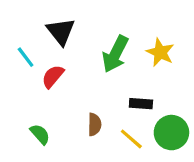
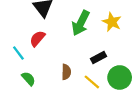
cyan line: (26, 57) -> (18, 53), moved
black rectangle: (141, 104) -> (98, 57), turned -32

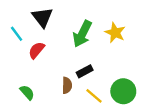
cyan line: (18, 53) -> (17, 34), moved
black rectangle: (98, 57) -> (85, 71), moved

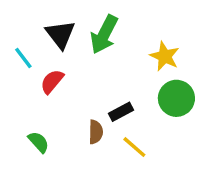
green arrow: (82, 34) -> (104, 34), moved
green circle: (123, 91) -> (176, 98), moved

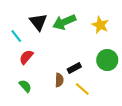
green arrow: (104, 34) -> (64, 22), turned 40
yellow star: (165, 56) -> (100, 25), moved
red semicircle: (52, 81) -> (26, 57), moved

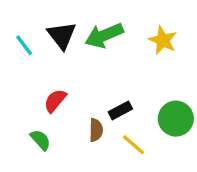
cyan line: (16, 36) -> (24, 45), moved
red semicircle: (26, 57) -> (55, 101), moved
green circle: (107, 60) -> (176, 119), moved

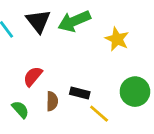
yellow star: (163, 40) -> (117, 39), moved
black rectangle: (120, 110) -> (80, 93), moved, turned 42
brown semicircle: (96, 130) -> (52, 101), moved

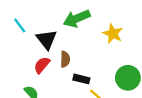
black triangle: (38, 21) -> (46, 39), moved
brown semicircle: (52, 101) -> (65, 59), moved

